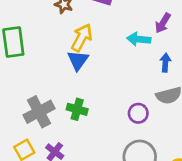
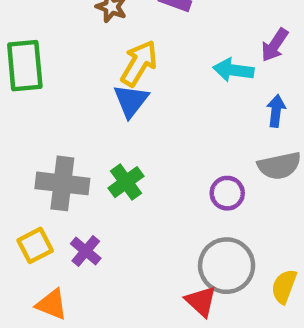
green cross: (77, 109) -> (126, 182), turned 36
gray cross: (39, 112) -> (62, 183), turned 32

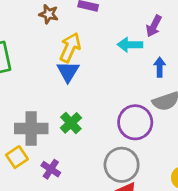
purple circle: (227, 193) -> (135, 122), size x1.6
yellow square: (35, 245) -> (17, 157), moved
gray circle: (227, 266) -> (122, 165), moved

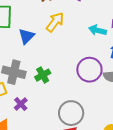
blue triangle: (68, 72) -> (26, 36), moved
purple circle: (135, 122) -> (89, 70), moved

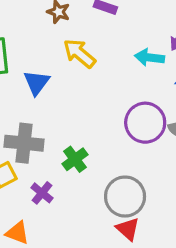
yellow arrow: (55, 22) -> (79, 53), turned -80
green cross: (43, 75) -> (75, 159), moved

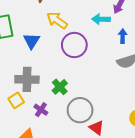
purple circle: (145, 123) -> (74, 45), moved
gray circle: (125, 197) -> (80, 110), moved

